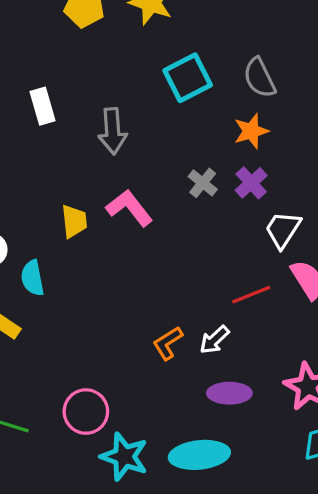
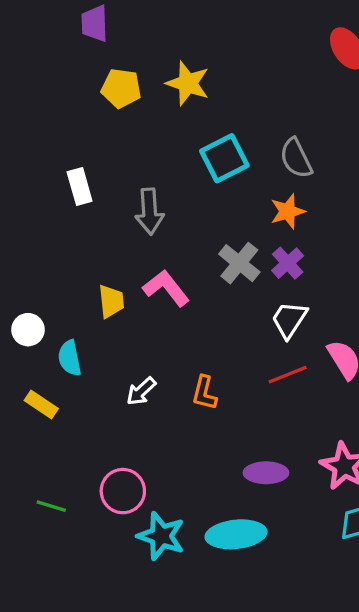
gray cross: (203, 183) -> (239, 263), size x1.4
white trapezoid: (283, 230) -> (289, 320), moved
white arrow: (214, 340) -> (141, 391), moved
orange L-shape: (168, 343) -> (204, 393), moved, turned -44

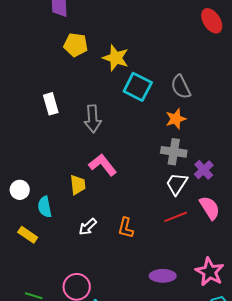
yellow star: (188, 83) -> (116, 58), moved
cyan square: (224, 158) -> (138, 87), turned -36
gray cross: (239, 263) -> (174, 152), moved, turned -30
purple cross: (288, 263) -> (204, 170), moved
yellow trapezoid: (111, 301) -> (78, 185), moved

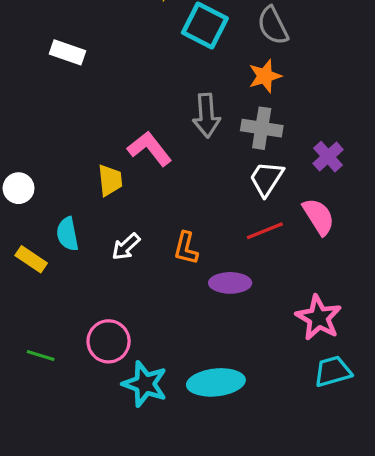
white rectangle: (51, 104) -> (67, 52), turned -55
gray arrow: (93, 119) -> (206, 116), moved
purple cross: (204, 170) -> (328, 157), moved
cyan semicircle: (45, 207) -> (67, 234), moved
purple ellipse: (163, 276) -> (230, 283), moved

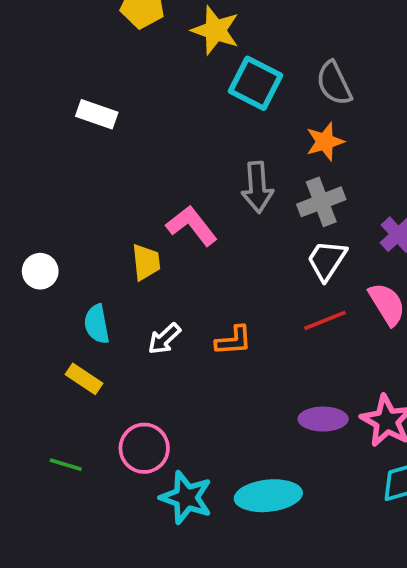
gray cross: (262, 128) -> (321, 202), turned -30
orange L-shape: (186, 248) -> (234, 341), turned -108
yellow rectangle: (31, 259) -> (84, 379), moved
purple ellipse: (230, 283) -> (323, 419), moved

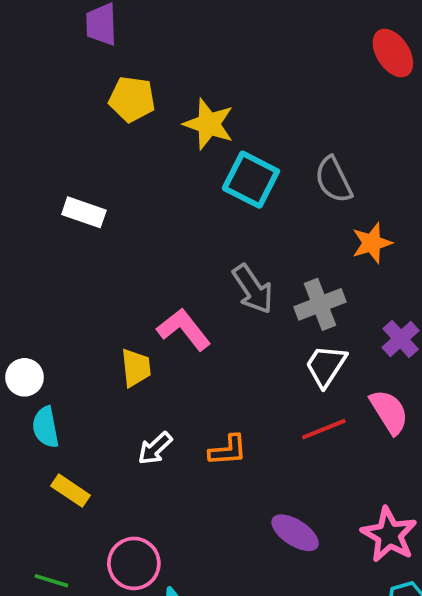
orange star: (325, 142) -> (372, 243), moved
gray arrow: (257, 187) -> (253, 289), turned -30
cyan semicircle: (97, 324) -> (46, 427), moved
purple ellipse: (323, 419) -> (295, 533), moved, turned 33

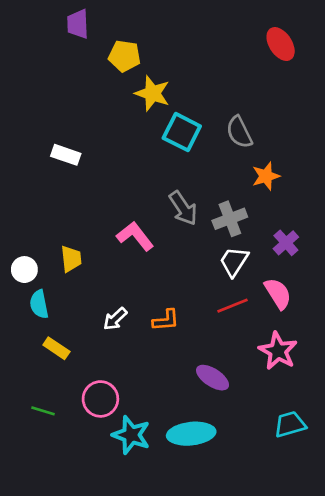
yellow pentagon: (132, 99) -> (124, 56), moved
yellow trapezoid: (136, 368) -> (71, 259), moved
pink star: (389, 535) -> (278, 351), moved

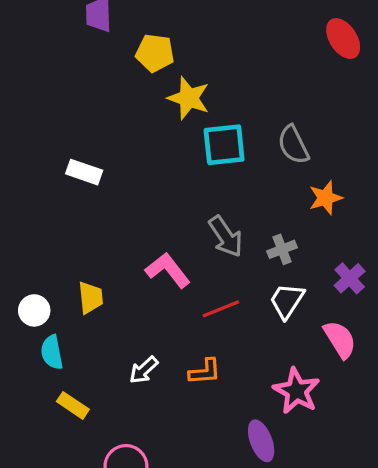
cyan square: (182, 132) -> (224, 145), turned -33
gray cross: (230, 219) -> (282, 249), size x0.7
red line: (233, 306) -> (221, 309), moved
pink star: (278, 351) -> (296, 391), moved
purple ellipse: (213, 378) -> (261, 441), turned 36

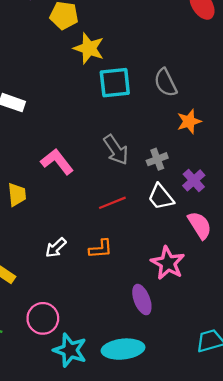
pink L-shape: (168, 270) -> (57, 162), moved
purple cross: (350, 278) -> (194, 180), moved
white trapezoid: (287, 301) -> (161, 197), turned -72

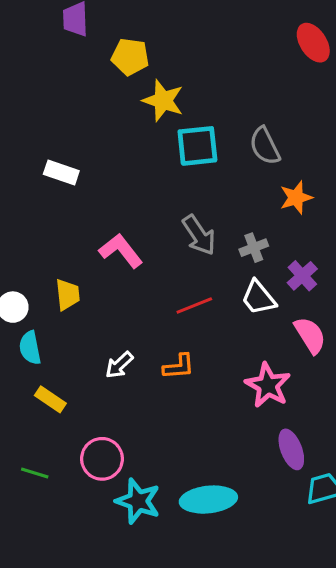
purple ellipse: (142, 300) -> (291, 449), moved

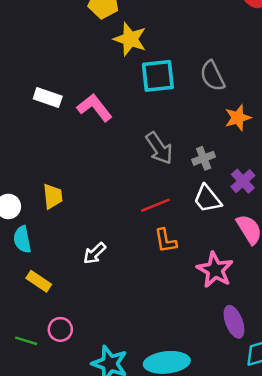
pink L-shape: (121, 251) -> (95, 108), moved
orange L-shape: (179, 367) -> (166, 241), moved, turned 84
pink circle: (102, 459) -> (60, 329), moved, size x0.7

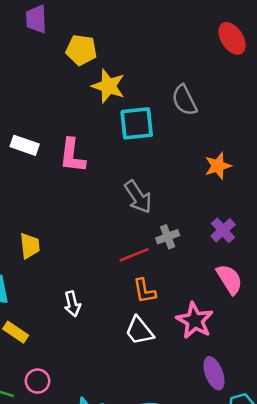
gray semicircle: (212, 76) -> (184, 100), moved
pink L-shape: (95, 108) -> (72, 156), turned -135
gray cross: (204, 158) -> (168, 237), moved
white trapezoid: (207, 199) -> (139, 331), moved
white arrow: (95, 253) -> (72, 304), turned -60

